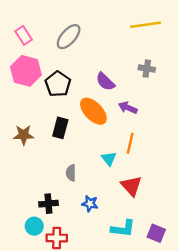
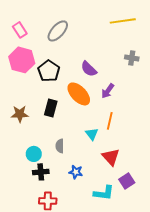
gray cross: (147, 69) -> (132, 58), moved
purple arrow: (128, 108) -> (108, 91), turned -77
cyan circle: (34, 226) -> (34, 154), moved
purple square: (156, 233) -> (127, 181), moved, turned 35

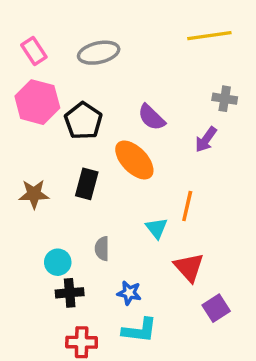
gray ellipse: (58, 31) -> (99, 53), turned 35
purple arrow: (108, 91) -> (206, 140), moved
cyan L-shape: (104, 193) -> (139, 330), moved

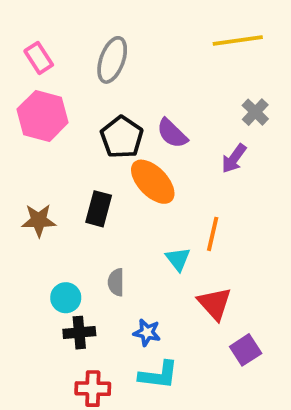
gray ellipse: (99, 53) -> (112, 60), turned -57
gray cross: (225, 99) -> (255, 112), turned 35
black pentagon: (83, 121) -> (122, 137), moved

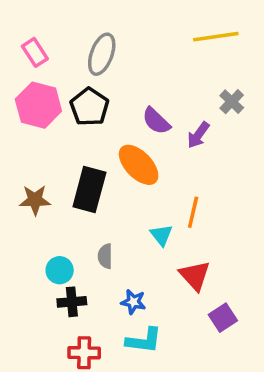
black pentagon: (122, 137) -> (89, 107), moved
purple arrow: (234, 158) -> (198, 135), moved
black rectangle: (99, 209) -> (89, 189), size x1.4

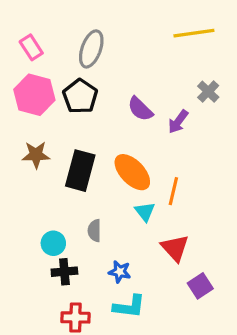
orange ellipse: (139, 165) -> (132, 172), moved
brown star: (35, 200) -> (36, 155), moved

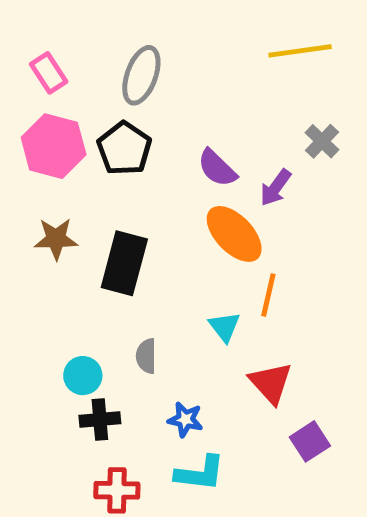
orange ellipse: (132, 172) -> (234, 234), moved

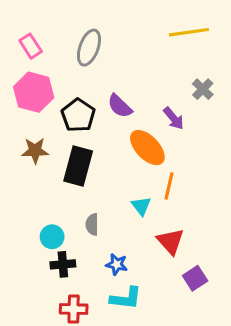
black pentagon: (124, 149) -> (78, 115), moved
purple semicircle: (217, 168) -> (120, 106), moved
purple arrow: (276, 188) -> (174, 118), turned -75

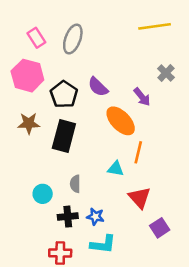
pink rectangle: (31, 46) -> (36, 38), moved
cyan triangle: (141, 206) -> (116, 169), turned -42
black cross: (63, 264) -> (68, 217), moved

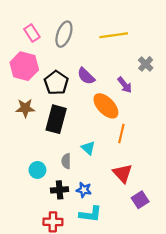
yellow line: (155, 26) -> (114, 35), moved
cyan triangle: (116, 169) -> (88, 148), moved, turned 32

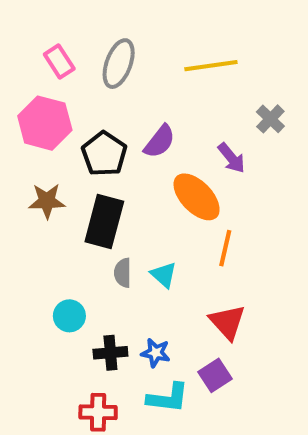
purple semicircle: (86, 76) -> (160, 142), turned -96
gray semicircle: (66, 161) -> (123, 273), moved
purple square: (140, 200) -> (215, 375), moved

